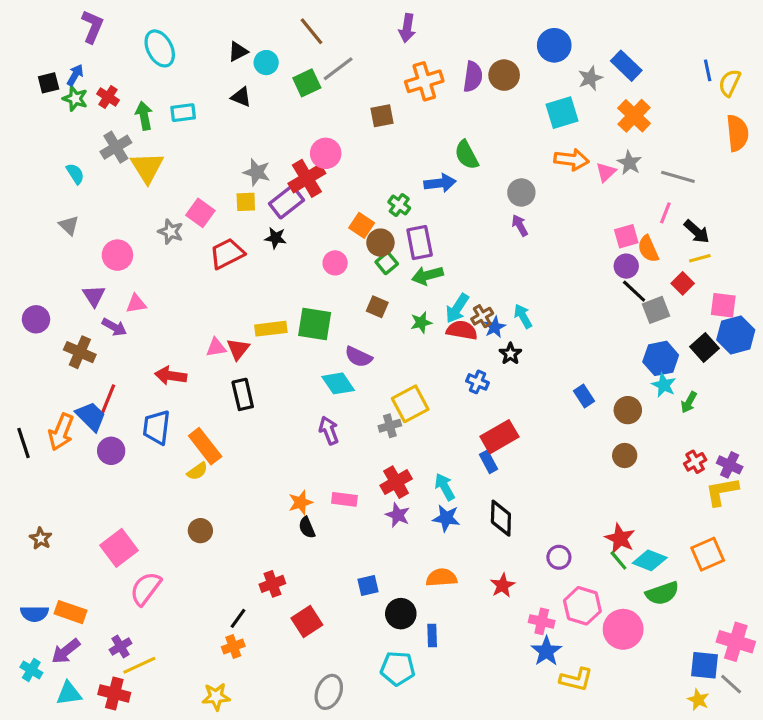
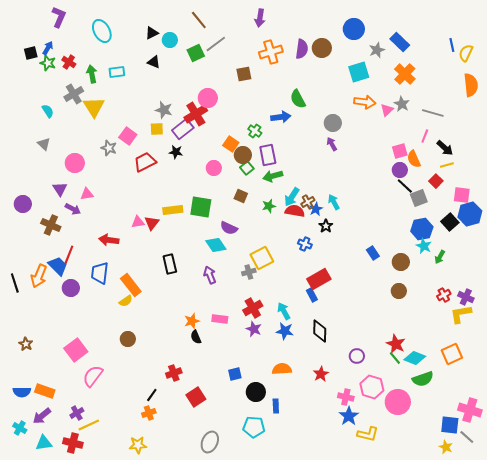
black rectangle: (243, 394) -> (170, 264), moved

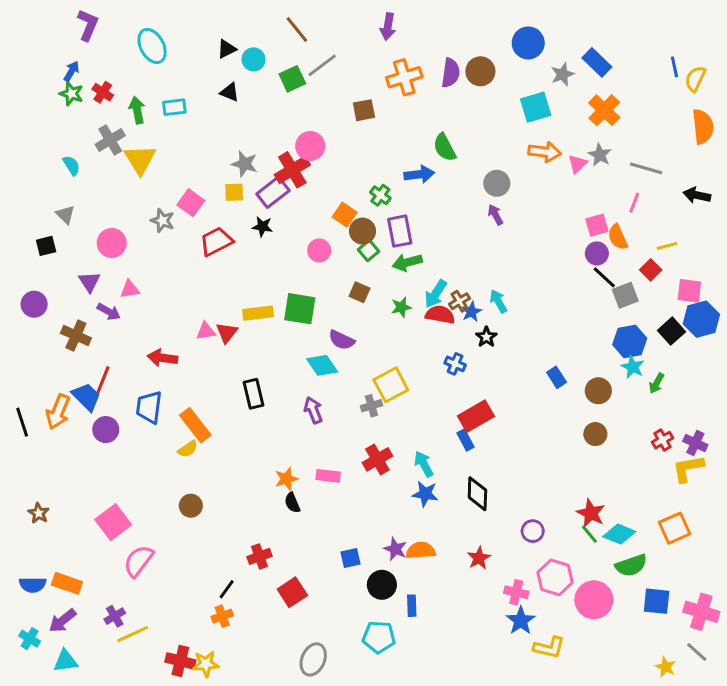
black square: (31, 53) -> (46, 246), moved
black arrow: (445, 148) -> (697, 195), moved, turned 150
purple star: (254, 329) -> (395, 549), moved
blue square: (450, 425) -> (657, 601), moved
red cross: (73, 443) -> (180, 661), moved

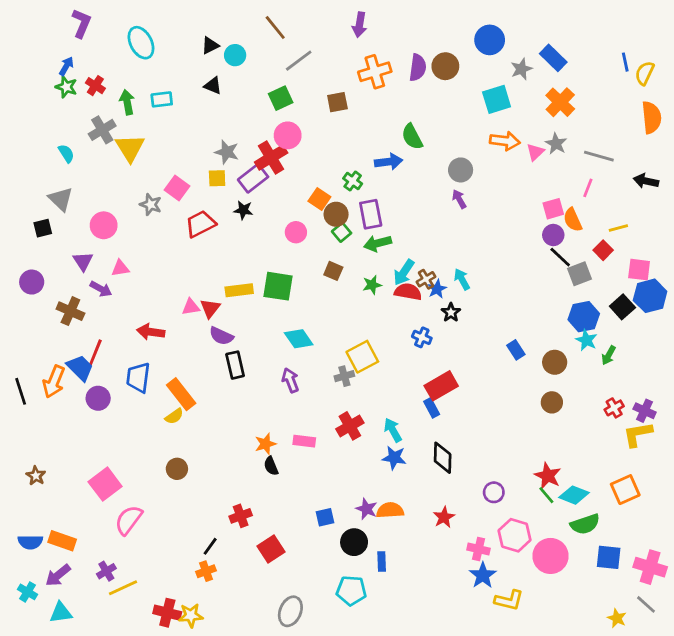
green square: (292, 79) -> (281, 98), moved
gray triangle: (65, 215) -> (61, 199), size x1.4
purple semicircle: (342, 340) -> (221, 336), moved

